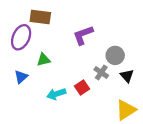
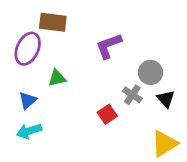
cyan arrow: (56, 94) -> (29, 131), moved

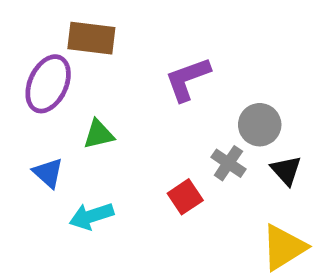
blue triangle: (28, 100) -> (48, 173), turned -36
cyan arrow: (29, 131) -> (91, 216), moved

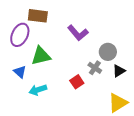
purple L-shape: (188, 79) -> (78, 33), turned -110
green triangle: (99, 134) -> (41, 56), size x1.5
black triangle: (286, 170) -> (119, 71), turned 40

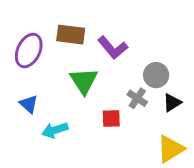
brown rectangle: (38, 16) -> (71, 35), moved
green triangle: (41, 56) -> (84, 81), moved, turned -50
red square: (77, 82) -> (111, 119), turned 32

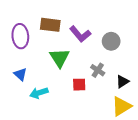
purple ellipse: (29, 50) -> (20, 36), turned -30
gray circle: (156, 75) -> (111, 41), moved
black triangle: (172, 103) -> (122, 82), moved

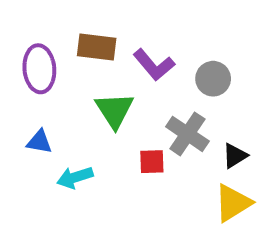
gray cross: (98, 70) -> (187, 134), size x1.5
blue triangle: (20, 74) -> (39, 142), turned -32

